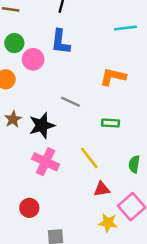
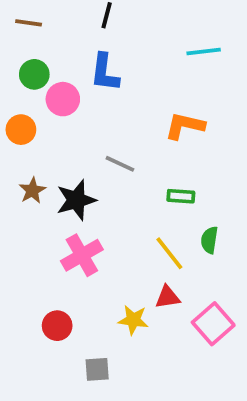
yellow line: (89, 158) -> (169, 253), moved
pink cross: (46, 162) -> (82, 255), turned 35
green semicircle: (134, 164) -> (209, 240), moved
yellow star: (108, 223) -> (133, 320), moved

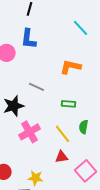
cyan line: (204, 52) -> (81, 28), turned 54
pink cross: (82, 255) -> (30, 132), moved
yellow star: (133, 320) -> (36, 178), moved

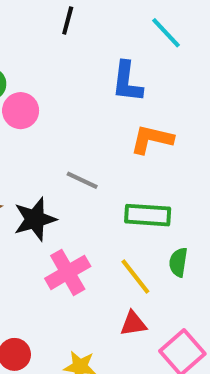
cyan line: (81, 28) -> (166, 33), moved
blue L-shape: (29, 39) -> (127, 82), moved
green rectangle: (69, 104) -> (148, 215), size x1.5

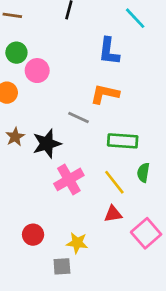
orange L-shape: (152, 139) -> (105, 94), moved

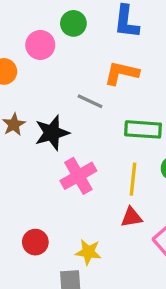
green circle: (16, 53) -> (73, 23), moved
yellow line: (114, 182) -> (133, 179), turned 44

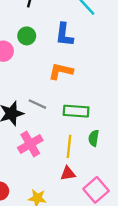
gray line: (90, 101) -> (37, 104), moved

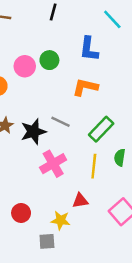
green circle: (27, 36) -> (49, 60), moved
green rectangle: (76, 111) -> (101, 129), turned -50
red triangle: (68, 173) -> (80, 201), moved

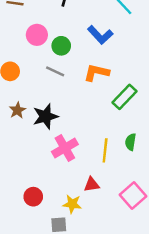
blue L-shape: (89, 49) -> (100, 35), turned -50
pink circle: (25, 66) -> (37, 35), moved
gray line: (61, 122) -> (55, 71), moved
green rectangle: (101, 129) -> (125, 97), moved

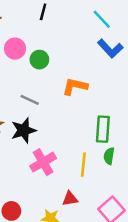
blue L-shape: (100, 35) -> (110, 49), moved
gray line: (55, 71) -> (30, 100), moved
green rectangle: (125, 97) -> (103, 129), moved, turned -40

